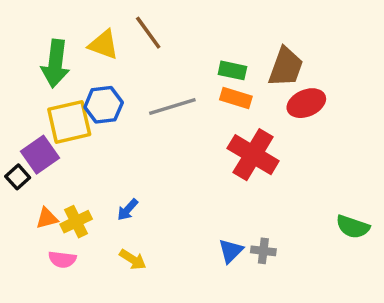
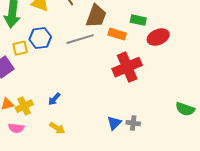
brown trapezoid: (286, 67) -> (96, 16), moved
green rectangle: (232, 70) -> (138, 20), moved
yellow square: (69, 122) -> (20, 48), size x0.6
red cross: (253, 155) -> (127, 67), turned 36

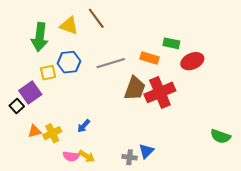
brown trapezoid: (96, 16) -> (135, 88), moved
gray cross: (133, 123) -> (130, 157), moved
pink semicircle: (16, 128) -> (71, 156), moved

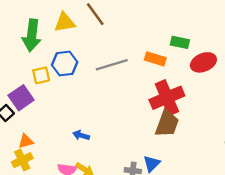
yellow triangle: (69, 26) -> (65, 22), turned -30
brown trapezoid: (135, 88) -> (167, 124), moved
blue arrow: (84, 126) -> (81, 135), turned 64
yellow cross: (52, 133) -> (22, 160), moved

